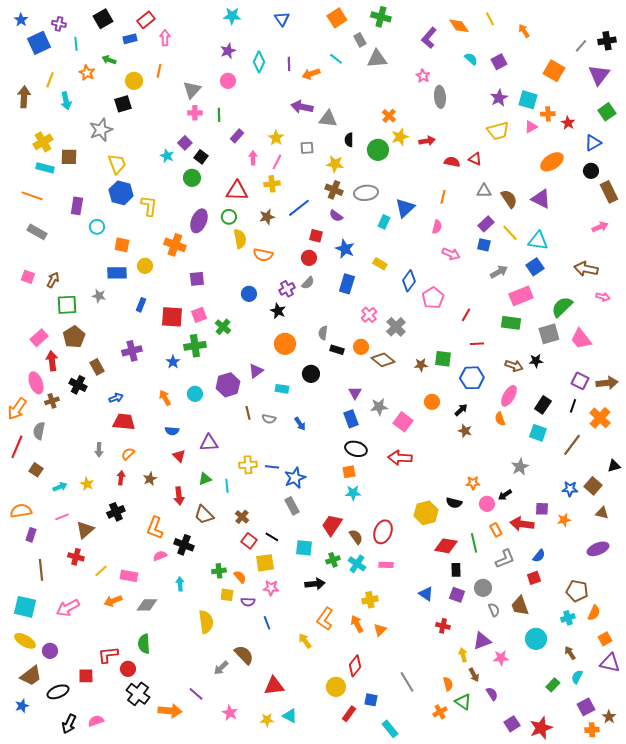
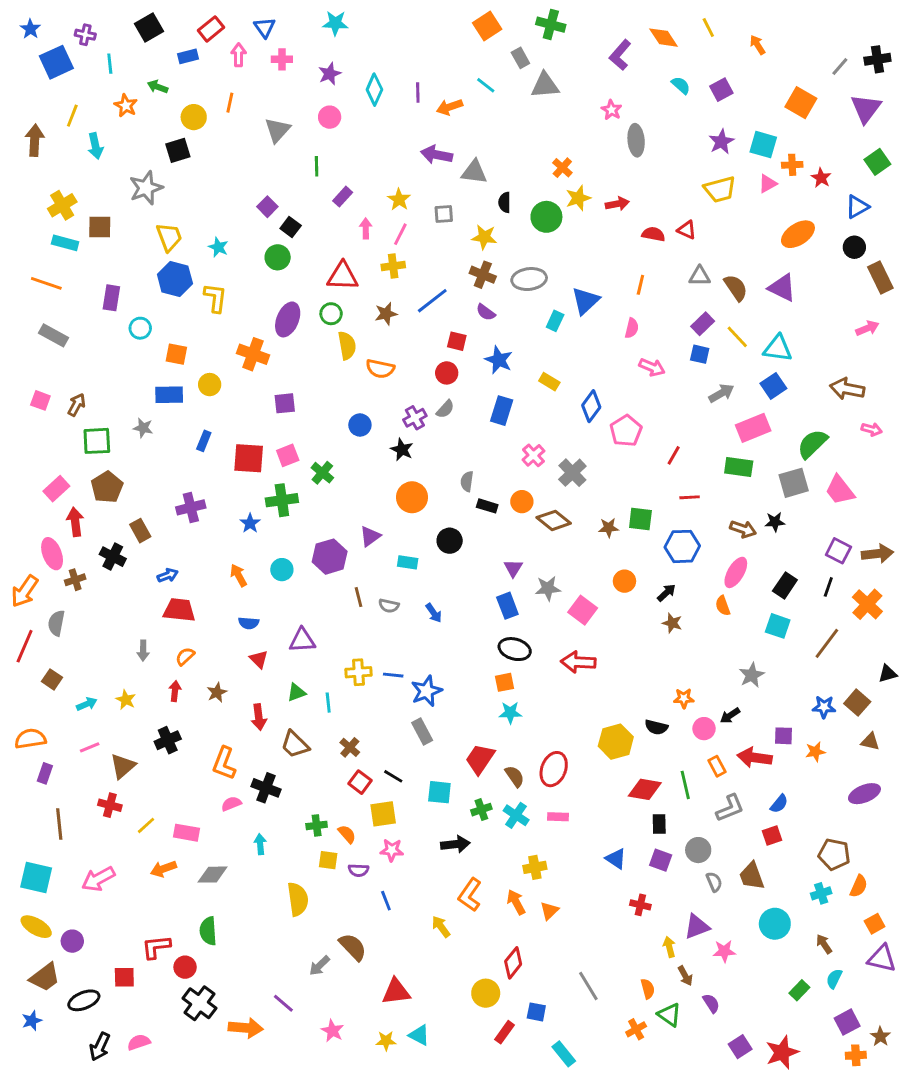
blue triangle: (282, 19) -> (265, 27), moved
pink cross: (195, 113) -> (282, 59), moved
cyan star: (167, 156) -> (218, 247), moved

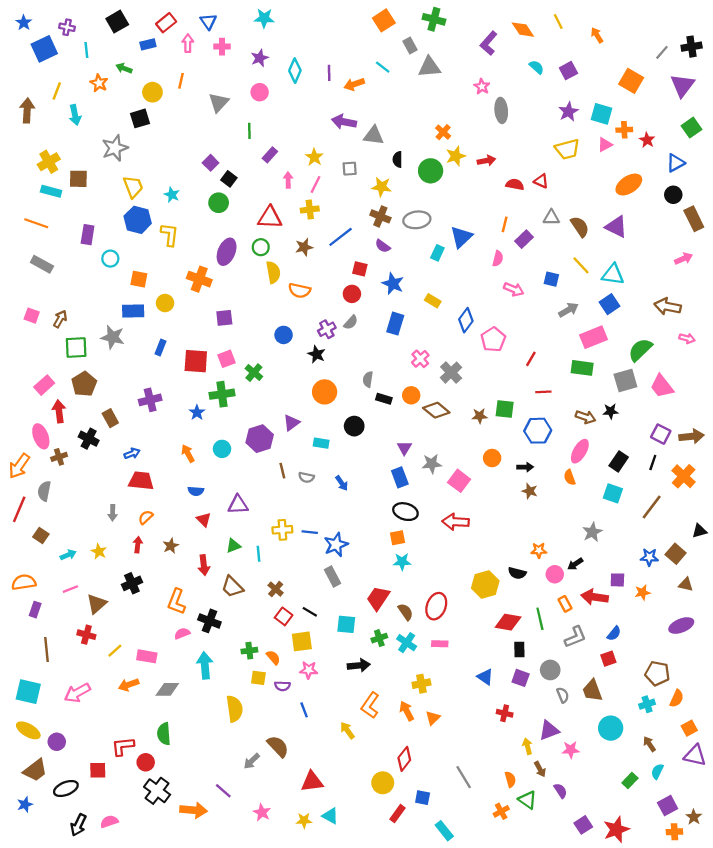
purple rectangle: (703, 324) -> (524, 239), moved
gray star: (143, 428) -> (113, 337), size x1.5
black arrow: (666, 593) -> (525, 467), turned 42
cyan arrow: (260, 844) -> (205, 665), size x1.6

